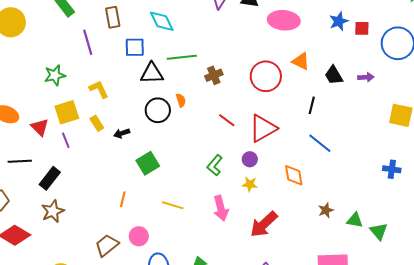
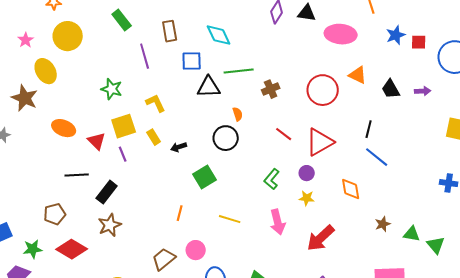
green star: (55, 75) -> (112, 89), turned 30
black line: (312, 105) -> (369, 129), moved
black circle: (158, 110) -> (226, 138), moved

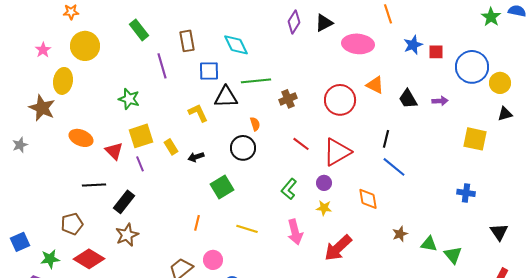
black triangle: (307, 13) -> (324, 23), turned -36
yellow ellipse: (46, 71) -> (63, 81), turned 40
yellow L-shape: (156, 103) -> (198, 113), moved

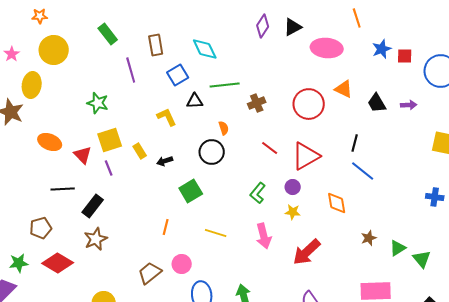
blue square: (209, 71) -> (178, 75), turned -30
black triangle: (226, 97) -> (195, 101), size x0.7
green triangle: (429, 244) -> (398, 248), turned -42

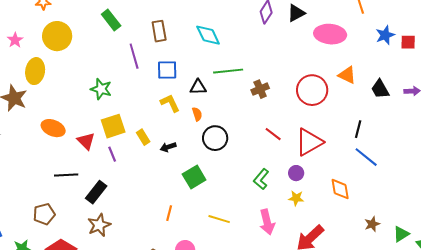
blue square: (178, 75) -> (167, 70), moved, turned 30
orange semicircle: (224, 128) -> (197, 114), moved

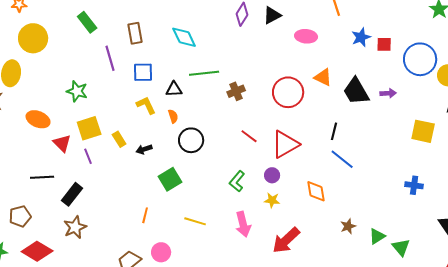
pink ellipse: (330, 34) -> (306, 36), size x0.7
black trapezoid: (380, 89) -> (356, 91), size x1.4
orange ellipse: (53, 128) -> (38, 119), moved

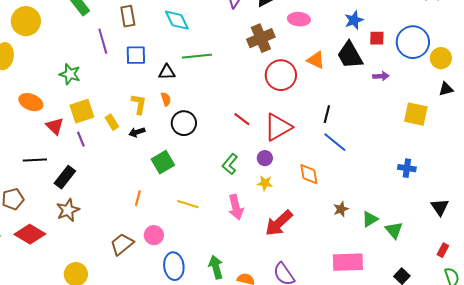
red square: (384, 44) -> (377, 38), moved
brown cross: (236, 91) -> (261, 38), moved, size x1.5
black trapezoid: (356, 91) -> (350, 55), moved
yellow L-shape: (146, 105) -> (139, 104), moved, turned 35

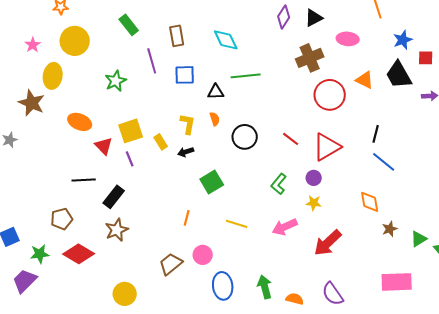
green star: (70, 74) -> (116, 81), moved, turned 30
black circle: (184, 123) -> (245, 137), moved
orange diamond: (309, 174) -> (370, 202), moved
pink arrow: (236, 207) -> (285, 227), turned 80

